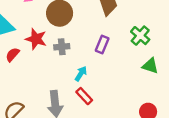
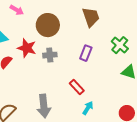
cyan arrow: (81, 74) -> (88, 108), moved
red rectangle: (84, 96) -> (77, 87), moved

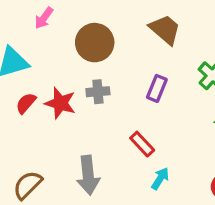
pink arrow: (17, 10) -> (44, 18), turned 96
brown trapezoid: (91, 17) -> (165, 29), turned -30
red star: (27, 48) -> (60, 103), moved

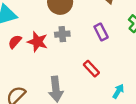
purple rectangle: (157, 88) -> (101, 32), turned -49
cyan arrow: (160, 178) -> (118, 91), moved

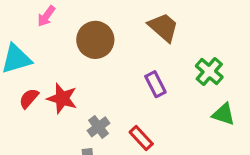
gray cross: (62, 34) -> (98, 127), moved, turned -32

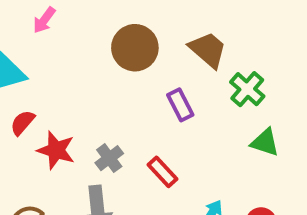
brown trapezoid: (163, 27) -> (208, 50), moved
brown circle: (95, 40) -> (135, 48), moved
red star: (62, 98) -> (56, 150), moved

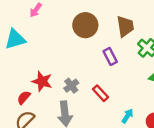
brown trapezoid: (208, 50) -> (125, 26), turned 40
red semicircle: (23, 123) -> (24, 98), moved

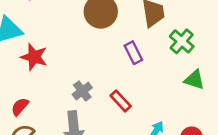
red star: (42, 81) -> (34, 57), moved

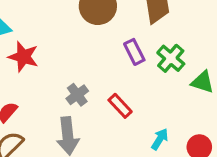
green cross: (182, 41) -> (171, 58), moved

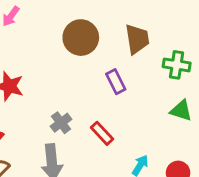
green cross: (171, 58) -> (177, 65), moved, turned -32

